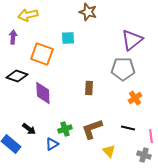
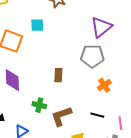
green cross: (65, 129) -> (39, 105), moved, turned 32

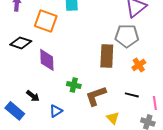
brown rectangle: (58, 75) -> (107, 56), moved, size x1.6

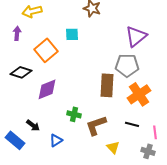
orange square: (46, 21) -> (46, 50), turned 30
purple diamond: (47, 60) -> (47, 89), turned 70
orange cross: (139, 65) -> (139, 94), size x1.6

